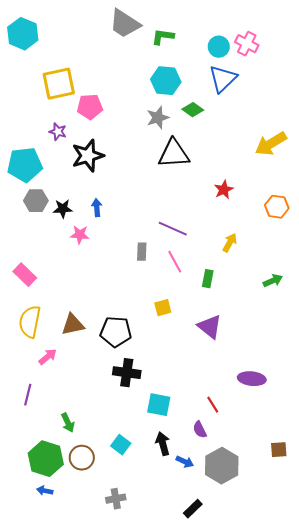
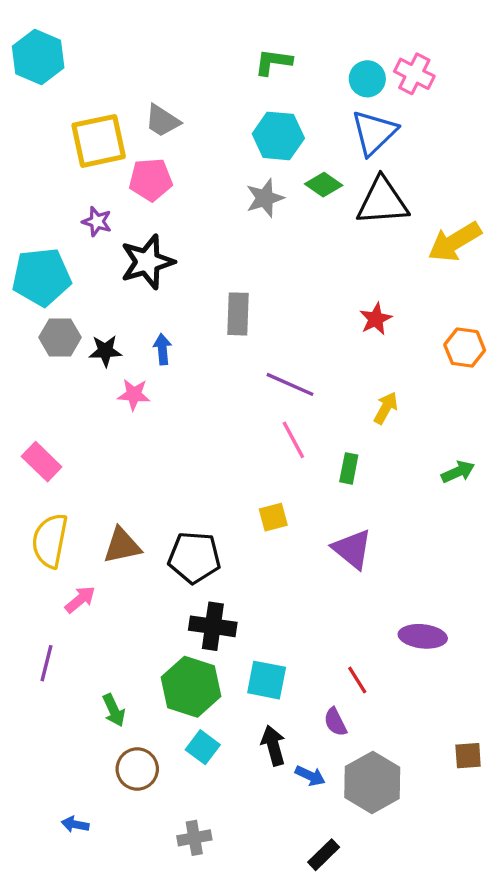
gray trapezoid: (125, 24) -> (162, 121), moved, size x0.7
black triangle: (174, 154) -> (382, 201), moved
gray rectangle: (142, 252) -> (238, 314), moved, size x1.4
green hexagon: (46, 459) -> (191, 687), moved

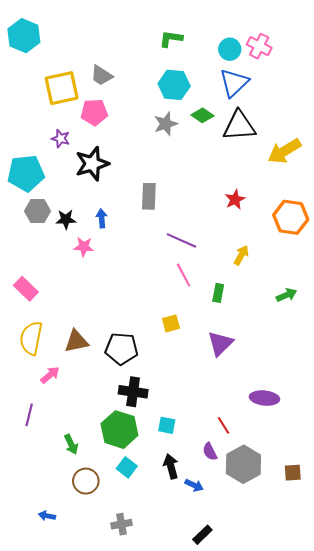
orange hexagon: (465, 348) -> (291, 217), size x1.4
purple triangle: (352, 549) -> (220, 343), turned 36
cyan square: (267, 680) -> (167, 425), size x0.7
gray hexagon: (372, 782) -> (243, 464), moved

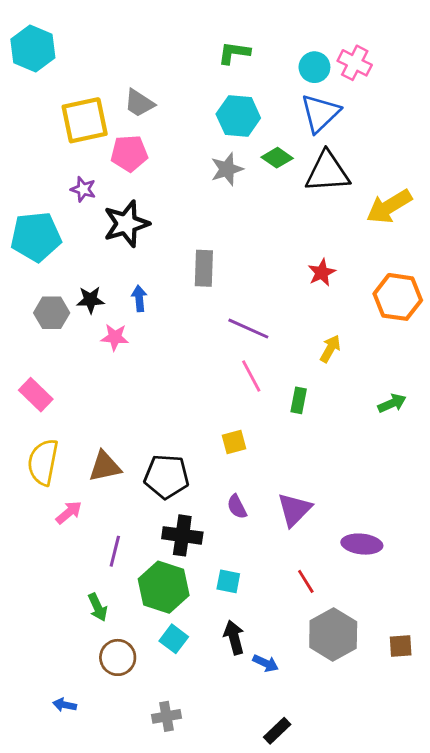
gray hexagon: (37, 211) -> (52, 313), moved
purple triangle: (220, 343) -> (294, 510), moved
purple line: (29, 415) -> (115, 551), moved
purple semicircle: (210, 452) -> (237, 507), moved

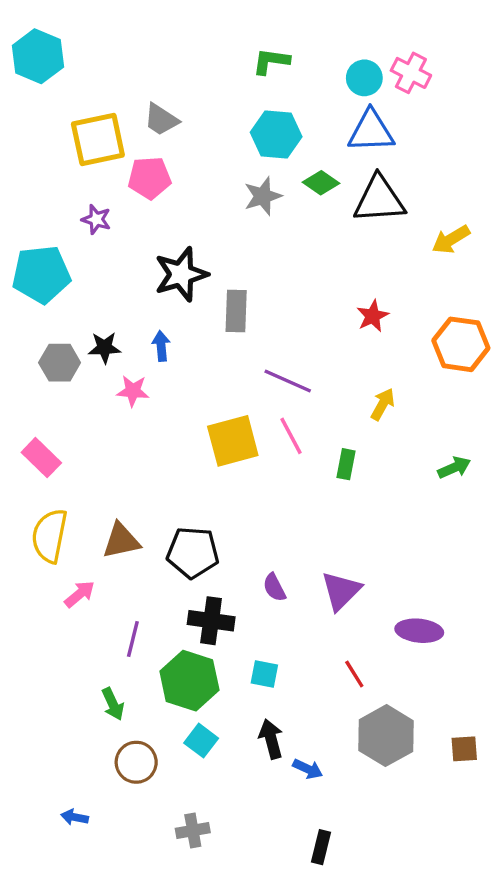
blue triangle: (320, 113) -> (371, 131), turned 42
yellow arrow: (389, 206) -> (451, 239), size x0.7
black star: (126, 224) -> (181, 274), moved
yellow square: (234, 442) -> (233, 441), moved, size x1.8
black rectangle: (277, 731) -> (321, 847), turned -32

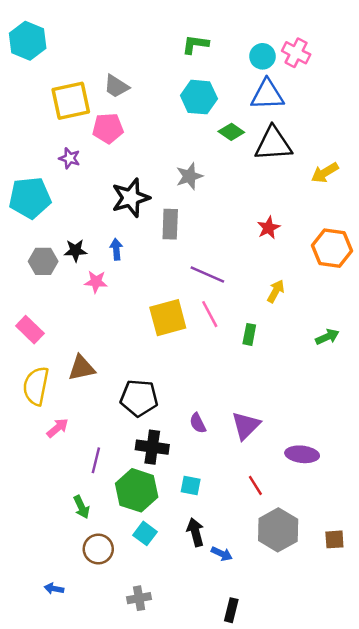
gray star: (263, 196) -> (189, 176), moved
brown triangle: (121, 541) -> (82, 368), moved

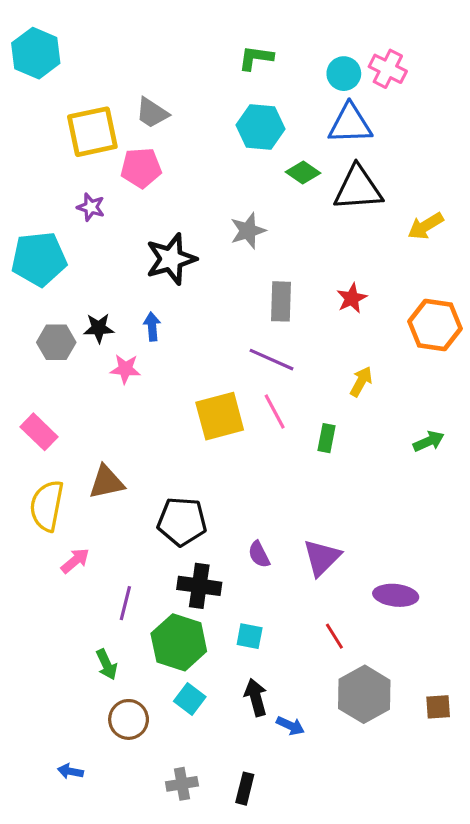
gray rectangle: (170, 224) -> (281, 301), moved
black rectangle: (231, 610) -> (245, 789), moved

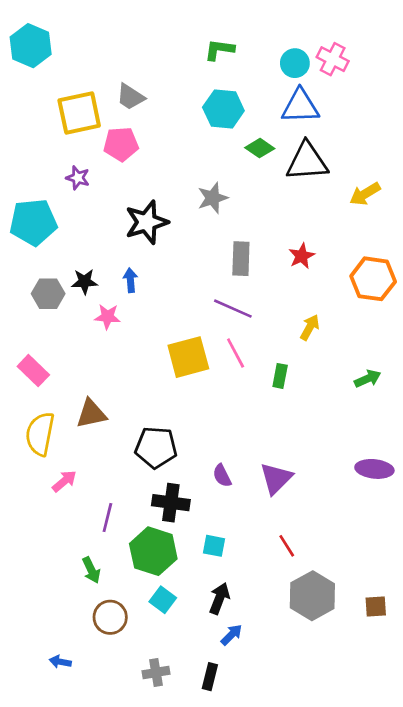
purple ellipse: (396, 595) -> (374, 469), moved
black arrow: (256, 697) -> (219, 598), turned 36
blue arrow: (290, 726) -> (231, 635), moved, turned -70

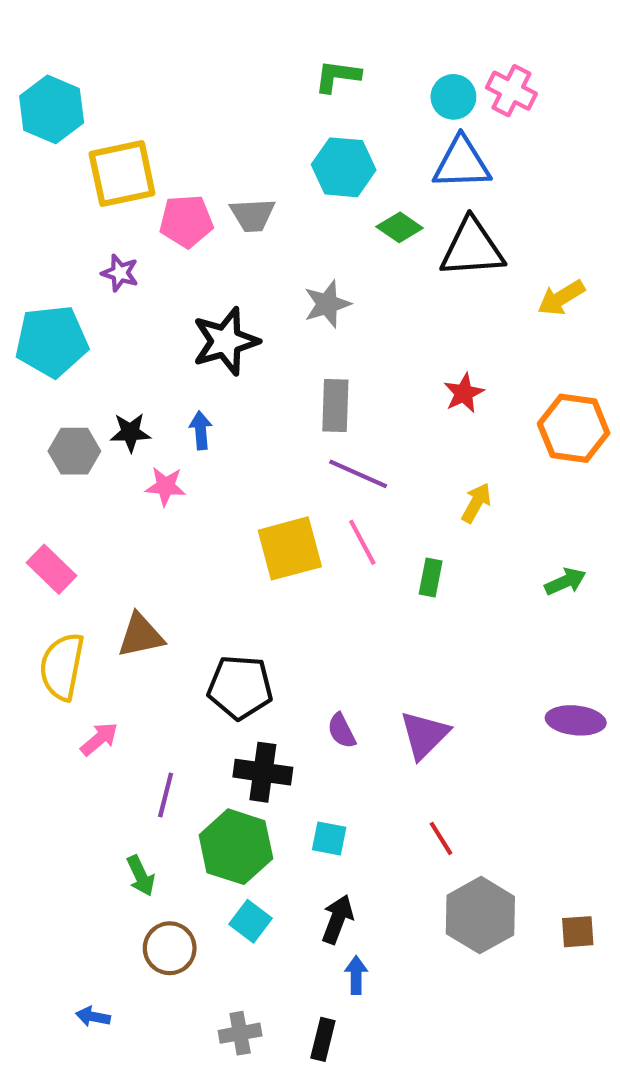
cyan hexagon: (31, 46) -> (52, 109), moved
gray trapezoid: (130, 97) -> (253, 215), moved, turned -36
gray rectangle: (241, 259) -> (335, 406), moved
blue arrow: (231, 635) -> (356, 975), turned -45

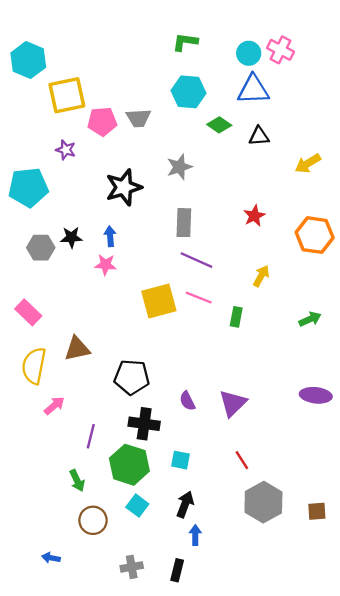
black triangle: (472, 248) -> (259, 136), size x0.6
pink star: (166, 486) -> (106, 265), moved
pink line: (362, 542) -> (199, 298), turned -40

